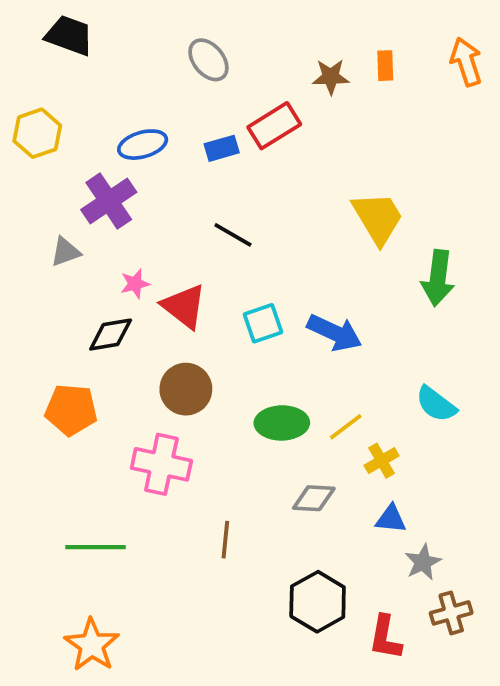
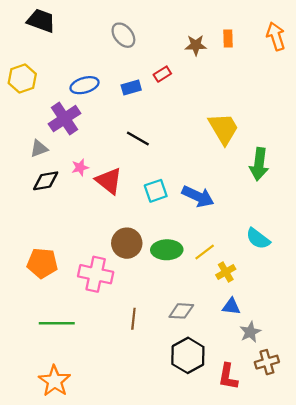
red rectangle: (274, 126) -> (162, 74), size x0.6
black diamond: (111, 335) -> (46, 181), moved
brown circle: (186, 389) -> (127, 243), moved
orange pentagon: (71, 410) -> (42, 263), moved
gray diamond: (314, 498) -> (181, 311), moved

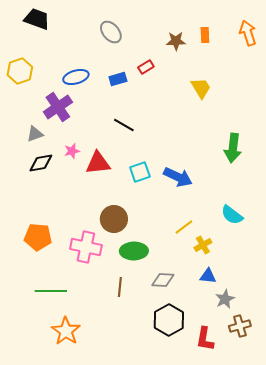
yellow trapezoid: (224, 129) -> (201, 88), moved, size x0.7
red triangle: (109, 181) -> (98, 163), turned -44
green ellipse: (167, 250) -> (134, 251), moved
orange star: (54, 381) -> (66, 331), moved

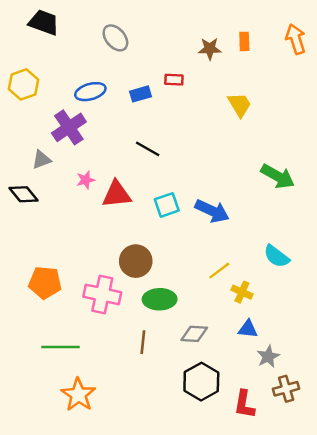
gray ellipse: (111, 32) -> (115, 38), moved
red rectangle: (146, 67) -> (174, 80), turned 35
green arrow: (233, 148) -> (278, 176), turned -68
black diamond: (41, 163) -> (24, 194), moved, turned 60
yellow cross: (203, 245) -> (242, 292), turned -36

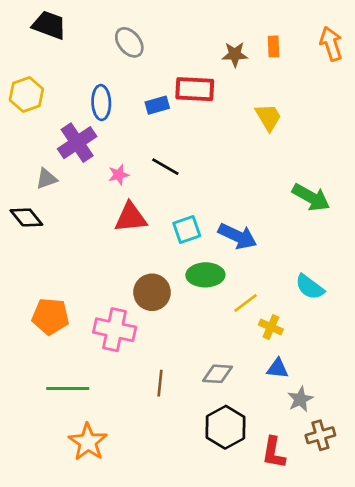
red rectangle: (174, 80) -> (195, 89), size x1.8
blue ellipse: (90, 92) -> (101, 103), turned -76
pink star: (86, 180) -> (119, 175), moved
green ellipse: (160, 299) -> (205, 275), moved

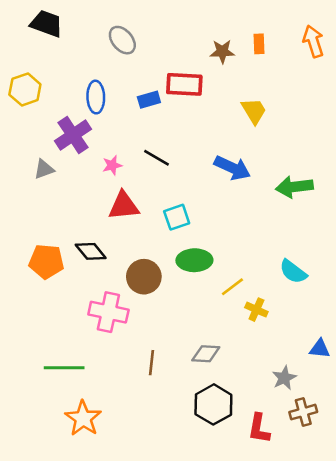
green arrow: (311, 197) -> (294, 187), turned 144
black diamond: (26, 217) -> (91, 251), moved
blue arrow: (238, 236) -> (232, 168), moved
orange pentagon: (50, 316) -> (46, 261), moved
blue triangle: (278, 368) -> (320, 349), moved

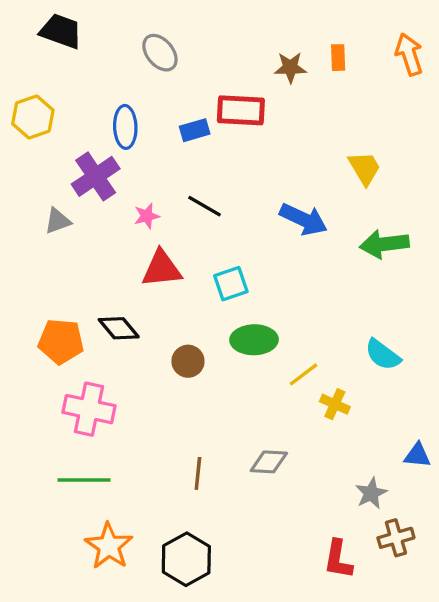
yellow trapezoid: (254, 111) -> (365, 168), moved
brown circle: (144, 277) -> (188, 361), size x0.7
pink cross: (108, 312) -> (89, 409), moved
black hexagon: (213, 404) -> (186, 559), moved

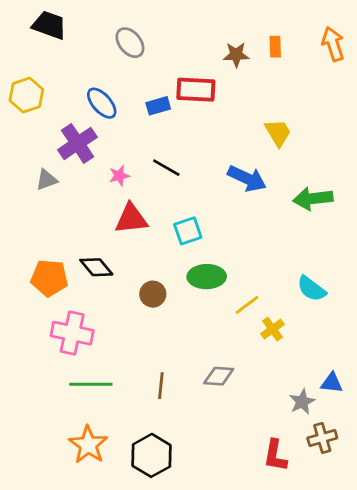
blue ellipse: (125, 127) -> (102, 103), turned -40
yellow trapezoid: (365, 168) -> (278, 133), moved
yellow cross: (335, 404) -> (273, 329), turned 30
blue triangle: (417, 455) -> (332, 383), moved
green line: (84, 480) -> (91, 384), moved

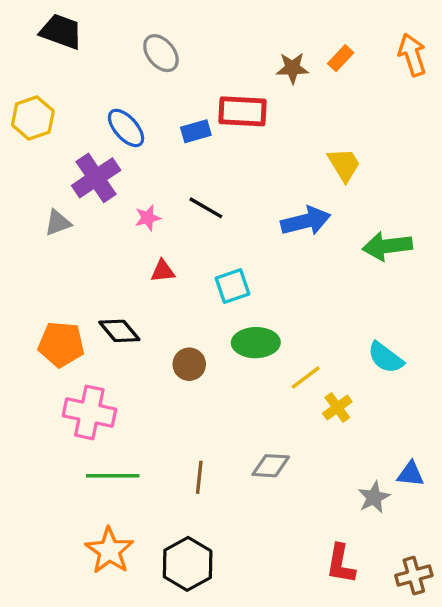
orange rectangle: (275, 47) -> (341, 58), turned 45
blue arrow: (247, 178) -> (306, 221), turned -39
red triangle: (131, 219) -> (163, 271), size x0.6
brown cross: (322, 438) -> (414, 576), moved

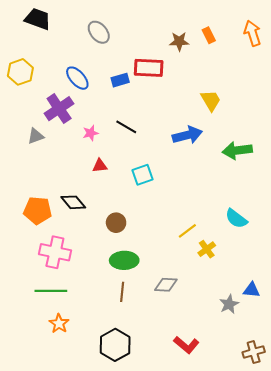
orange rectangle: (341, 58) -> (209, 35), turned -70
green ellipse: (256, 343) -> (124, 260), moved
green line: (113, 476) -> (51, 291), moved
orange star: (109, 551) -> (59, 324), moved, size x0.7
red L-shape: (341, 564) -> (186, 345), moved, turned -60

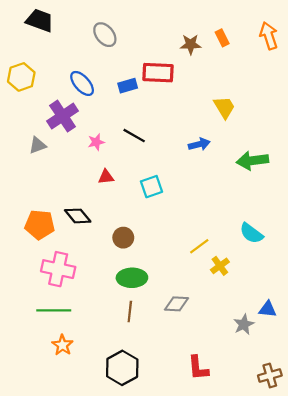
blue arrow: (187, 135) -> (199, 144), size x0.7
red L-shape: (186, 345) -> (198, 368), turned 45

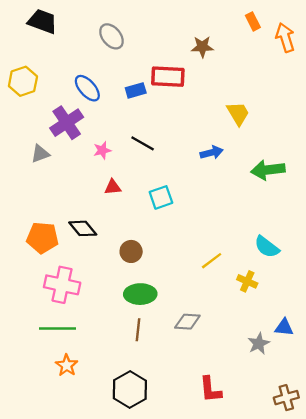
orange rectangle: (222, 38) -> (253, 21), moved
yellow cross: (220, 266) -> (247, 281), moved, turned -30

